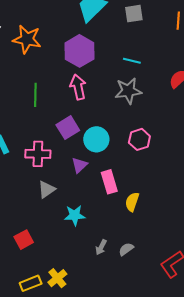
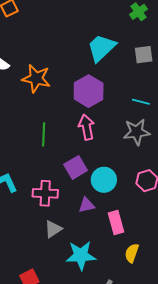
purple triangle: (79, 165) -> (87, 205), turned 30
yellow semicircle: (132, 202) -> (132, 253), moved
cyan star: (75, 215) -> (81, 255), size x1.4

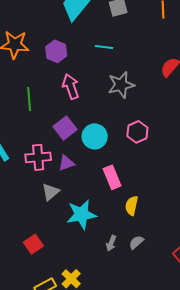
purple hexagon: (89, 91) -> (56, 51), moved, size x0.7
cyan line: (141, 102) -> (104, 47), moved
purple triangle: (87, 205) -> (66, 163), moved

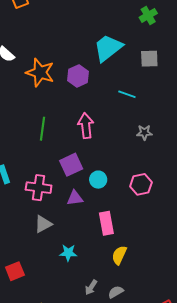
purple hexagon: (56, 51) -> (78, 76), moved
gray star: (121, 85) -> (144, 132), moved, size x0.6
cyan circle: (95, 136) -> (98, 180), size x0.7
purple triangle: (66, 163) -> (75, 198), moved
cyan star: (81, 214) -> (68, 253), size x0.6

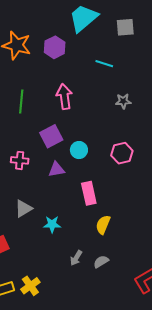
pink cross: (39, 188) -> (20, 160), size x0.7
gray triangle: (43, 224) -> (23, 209), moved

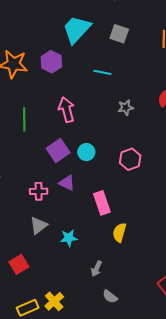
gray square: (125, 27) -> (119, 34), turned 30
cyan circle: (79, 150) -> (86, 152), moved
pink cross: (20, 160) -> (39, 191), moved
purple triangle: (56, 169) -> (67, 183), turned 42
gray semicircle: (101, 262) -> (110, 297), moved, turned -105

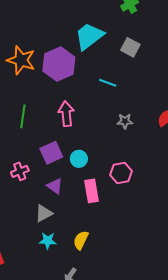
purple hexagon: (51, 62) -> (59, 64), size x1.5
pink cross: (39, 191) -> (20, 171), moved, turned -30
pink rectangle: (102, 203) -> (92, 191), moved
gray triangle: (39, 225) -> (44, 213), moved
yellow semicircle: (119, 232) -> (81, 240), moved

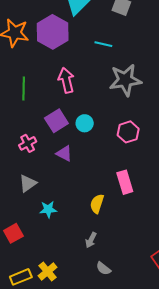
gray star: (125, 121) -> (125, 80), size x2.0
pink rectangle: (92, 191) -> (125, 182), moved
gray triangle: (44, 213) -> (28, 183), moved
cyan star: (48, 241) -> (48, 209), moved

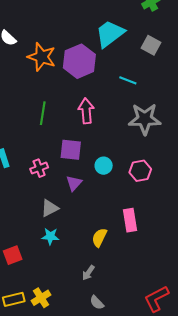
purple square: (56, 121) -> (71, 150), turned 30
cyan circle: (85, 123) -> (104, 166), moved
purple triangle: (64, 153) -> (74, 183), turned 36
gray triangle: (28, 183) -> (50, 208), moved

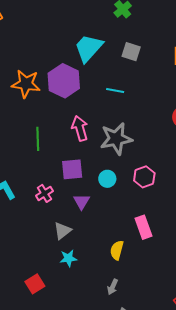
gray star: (145, 119) -> (116, 139), moved

